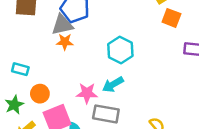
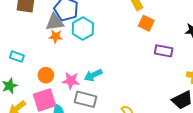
cyan hexagon: (120, 50) -> (83, 29), moved
orange circle: (40, 94) -> (46, 75), moved

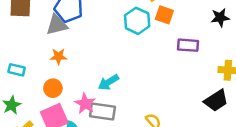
cyan hexagon: (83, 29) -> (137, 21), moved
orange star: (56, 36) -> (59, 56), moved
pink star: (71, 81) -> (85, 104), moved, turned 30

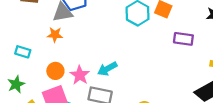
orange star: (59, 56) -> (55, 35), moved
pink star: (85, 104) -> (80, 75), moved

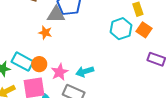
cyan rectangle: (23, 52) -> (22, 62), moved, size x1.5

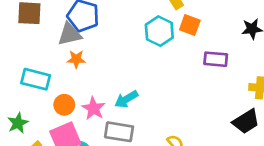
orange star: (45, 33) -> (76, 59), moved
cyan rectangle: (22, 62) -> (36, 79), moved

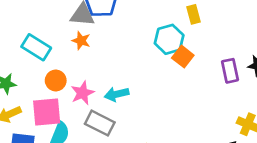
orange square: (190, 25) -> (183, 57), moved
purple rectangle: (216, 59) -> (230, 71), moved, turned 55

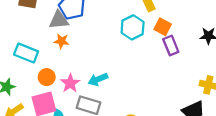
orange square: (183, 57) -> (163, 27), moved
purple rectangle: (230, 71) -> (171, 46), moved

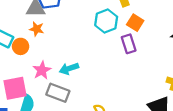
purple rectangle: (171, 46) -> (129, 44), moved
orange circle: (47, 77) -> (21, 46), moved

